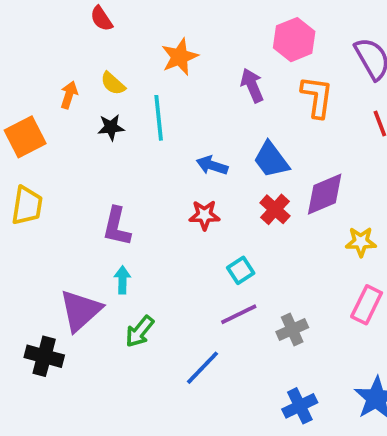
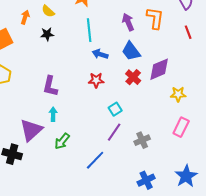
purple arrow: (252, 85) -> (128, 22), moved
cyan line: (159, 118) -> (89, 30), moved
purple line: (239, 314) -> (114, 132), turned -30

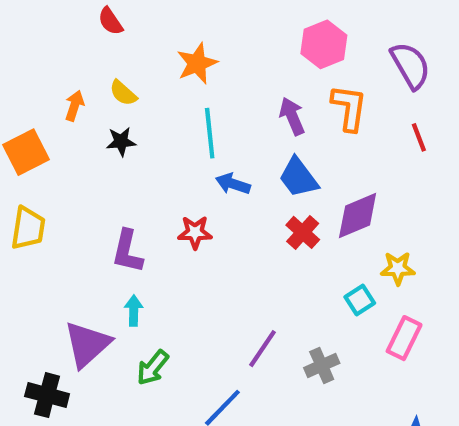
red star: (96, 80) -> (195, 232), moved
cyan square: (115, 109) -> (360, 300), moved

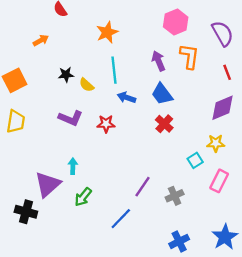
yellow semicircle: (123, 93) -> (87, 85), moved
orange arrow: (75, 106) -> (41, 40), moved, turned 42
purple diamond: (358, 215) -> (223, 108), moved
purple L-shape: (127, 251) -> (71, 118), moved, turned -80

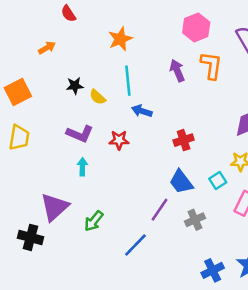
blue trapezoid: (162, 94) -> (181, 182), moved
red cross: (164, 124) -> (184, 140), turned 30
cyan arrow: (73, 166) -> (82, 167), moved
blue cross: (179, 241) -> (213, 270), moved

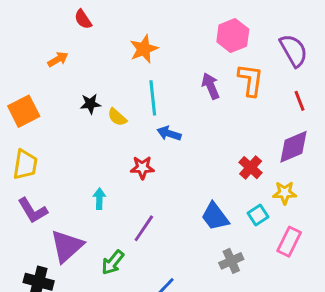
purple L-shape: (80, 134) -> (33, 211), moved, turned 36
red cross: (184, 140) -> (251, 168), moved, turned -30
purple line: (160, 210) -> (144, 228), moved

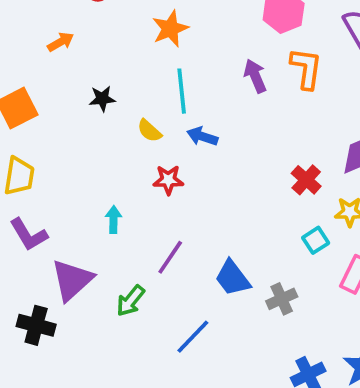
yellow semicircle: (117, 117) -> (149, 131), moved
blue trapezoid: (215, 216) -> (233, 278), moved

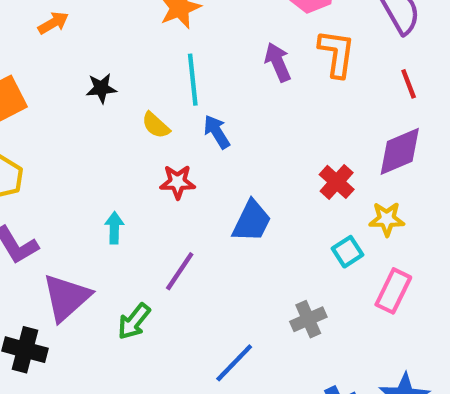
blue arrow: (202, 136) -> (217, 132), turned 40
blue trapezoid: (233, 278) -> (252, 221), moved, turned -117
blue line: (193, 337) -> (234, 363), moved

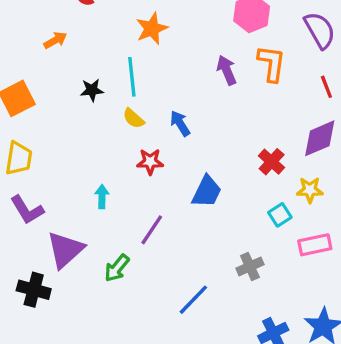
cyan line: (193, 80) -> (132, 77), moved
pink rectangle: (393, 291) -> (315, 245), turned 52

